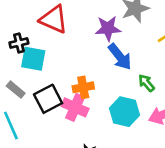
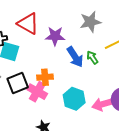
purple star: (108, 28) -> (55, 36), moved
green arrow: (146, 83) -> (92, 57), moved

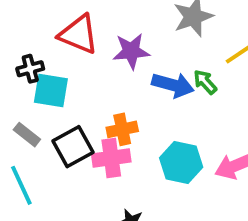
blue arrow: (75, 57) -> (173, 85), turned -35
pink cross: (37, 92) -> (111, 158), turned -30

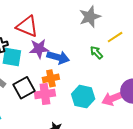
purple star: (131, 51) -> (39, 49), moved
blue arrow: (173, 85) -> (58, 57), moved

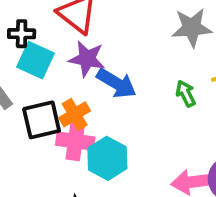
orange cross: (51, 78) -> (75, 114), moved, turned -35
cyan hexagon: (83, 97) -> (107, 158), moved

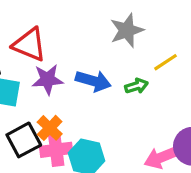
blue arrow: (116, 83) -> (93, 81), moved
green arrow: (186, 94) -> (136, 86), turned 115

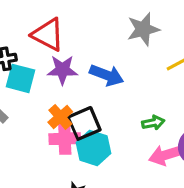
green arrow: (136, 86) -> (153, 123), moved
black square: (24, 140) -> (84, 123), moved

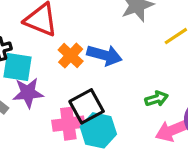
purple star: (62, 70) -> (28, 93), moved
orange cross: (60, 117) -> (71, 56), moved

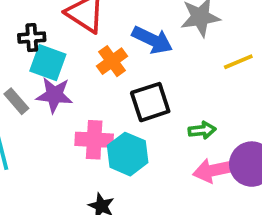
blue arrow: (104, 55) -> (152, 40), moved
black square: (87, 106) -> (150, 102), moved

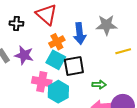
blue arrow: (152, 40) -> (80, 33), turned 50
cyan square: (48, 63) -> (56, 60), moved

